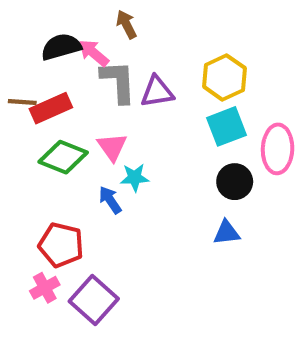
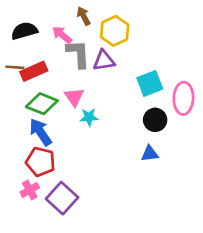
black semicircle: (61, 47) -> (24, 31), moved
yellow hexagon: (224, 77) -> (115, 31), moved
blue arrow: (110, 200) -> (40, 132), moved, size x1.5

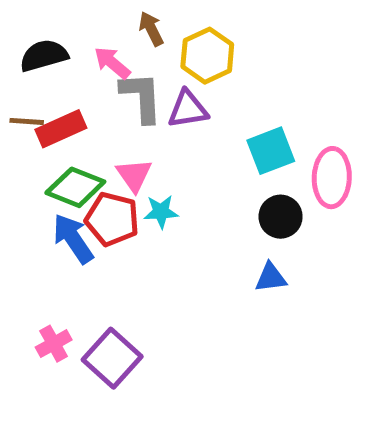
red pentagon: (40, 162) -> (112, 219), moved

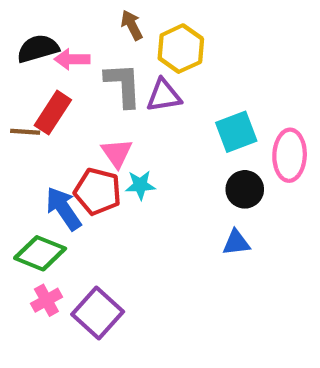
pink arrow: (112, 63) -> (72, 59), moved, turned -40
brown line: (27, 121) -> (25, 132), moved
red rectangle: (61, 129) -> (53, 113), turned -33
green diamond: (75, 187) -> (40, 253), moved

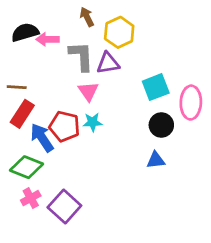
red rectangle: (53, 113) -> (22, 114), moved
pink triangle: (117, 153) -> (88, 91), moved

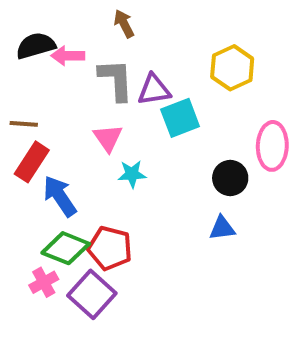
yellow hexagon: (119, 32) -> (232, 68), moved
cyan square: (156, 87) -> (180, 118), moved
pink triangle: (88, 91) -> (108, 138), moved
red pentagon: (64, 126) -> (110, 248), moved
green diamond: (26, 167) -> (66, 248), moved

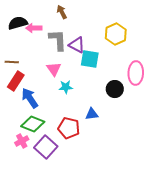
purple triangle: (154, 90) -> (77, 45), turned 36
cyan square: (180, 118) -> (90, 59), turned 30
blue triangle: (222, 228) -> (92, 114), moved
red pentagon: (110, 248) -> (69, 128), moved

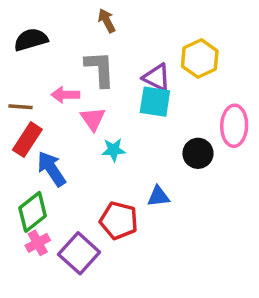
pink arrow: (34, 28) -> (65, 95), moved
purple triangle: (77, 45) -> (157, 77), moved
green diamond: (33, 124) -> (33, 212), moved, turned -60

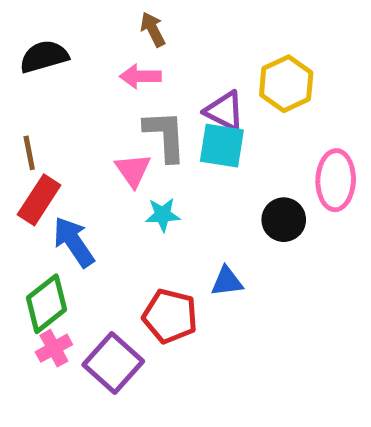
gray L-shape: (100, 69) -> (165, 136), moved
pink arrow: (65, 95) -> (140, 76), moved
brown line: (21, 107) -> (29, 153), turned 75

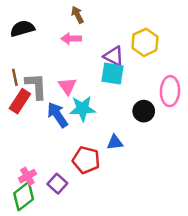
gray L-shape: (165, 136) -> (36, 86), moved
cyan star: (163, 215) -> (82, 109), size x1.5
blue arrow: (74, 242) -> (57, 115), moved
green diamond: (46, 304) -> (24, 196), moved
purple square: (113, 363) -> (57, 184), size x0.7

